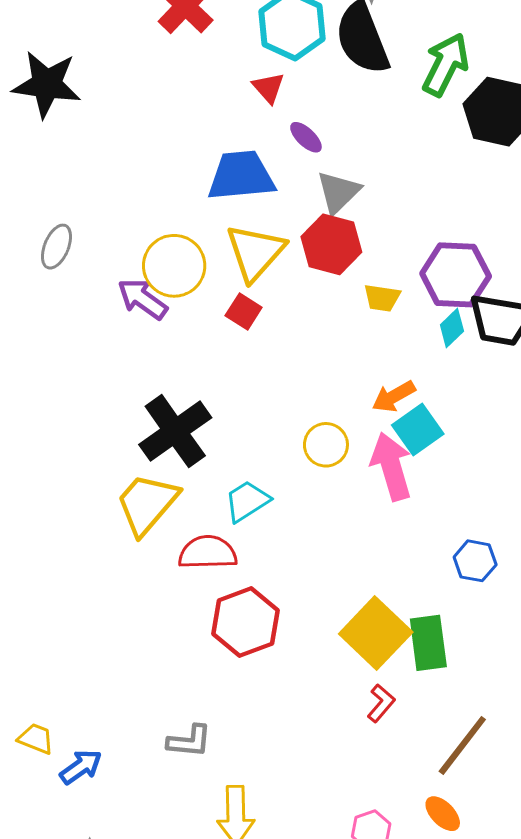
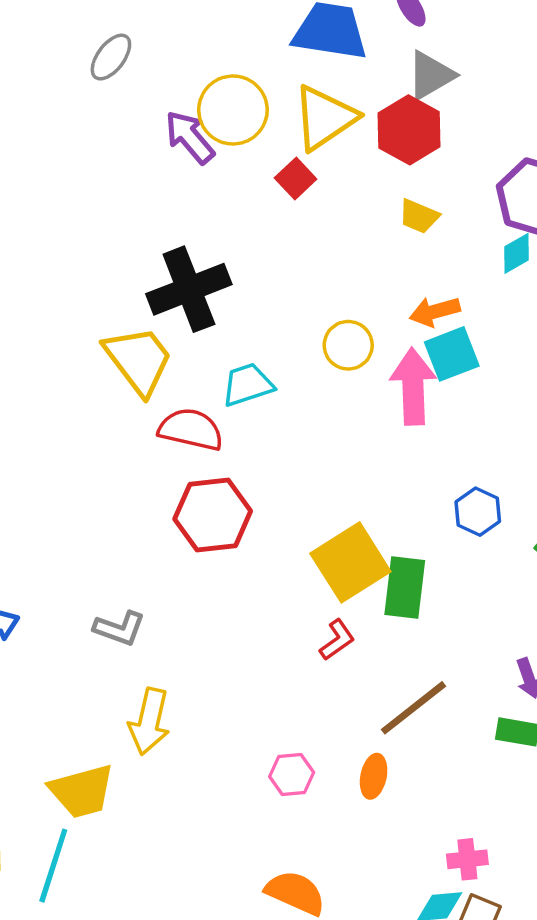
yellow trapezoid: (382, 298) -> (419, 216), moved
yellow trapezoid: (147, 504) -> (139, 360), turned 88
orange ellipse: (443, 814) -> (374, 776), turned 42

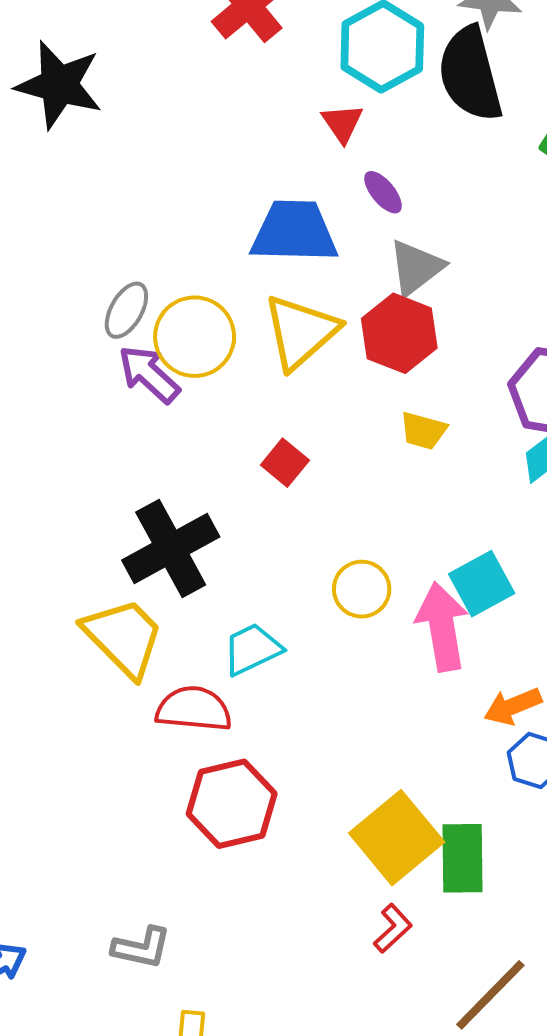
gray ellipse: (111, 57) -> (126, 310), moved
red square: (296, 178) -> (285, 463), moved
orange arrow: (435, 311) -> (513, 706), moved

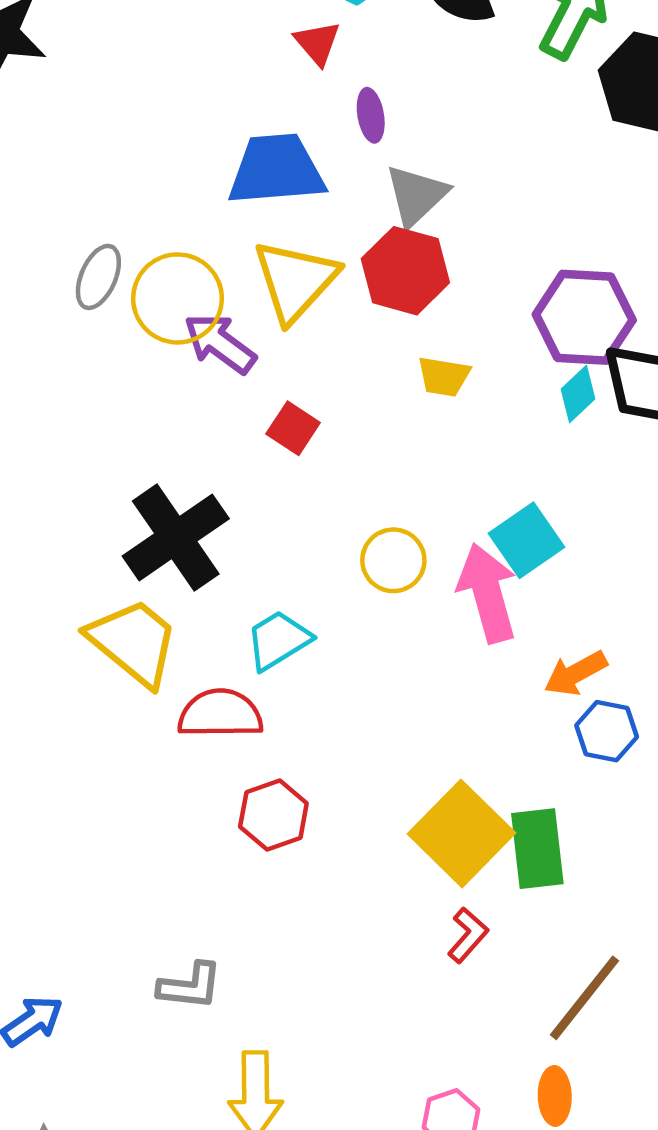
purple ellipse: (383, 192) -> (371, 115), turned 36
purple arrow: (149, 374) -> (220, 343), moved
red hexagon: (232, 804) -> (273, 815), size x0.7

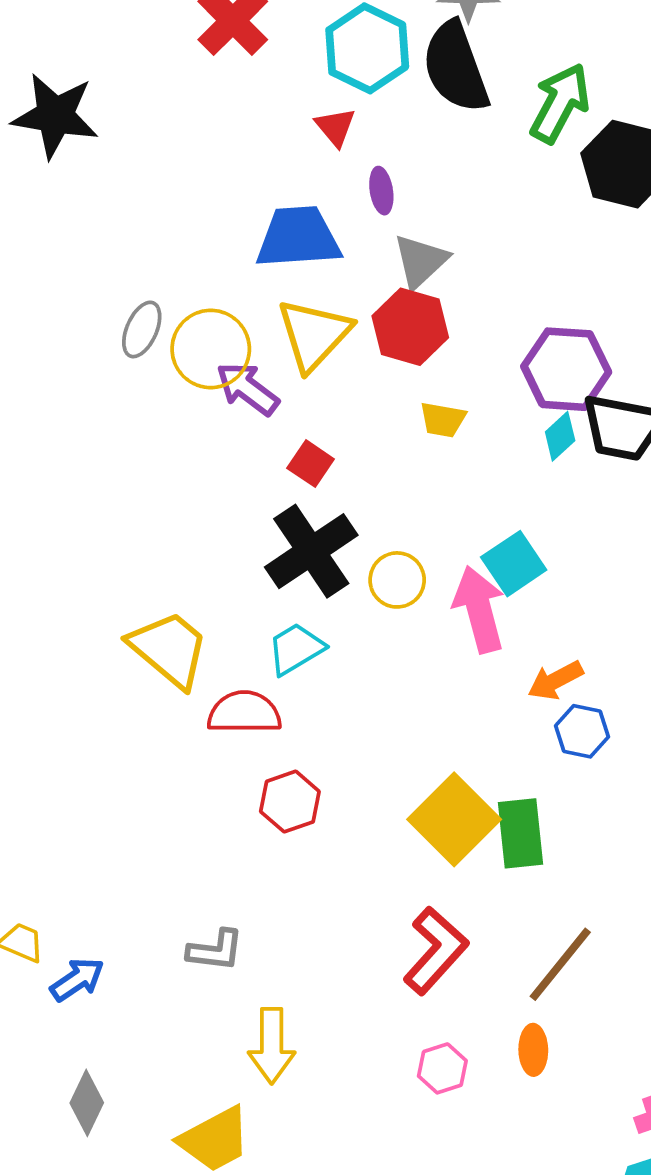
black cross: (176, 537) -> (311, 551), moved
red L-shape: (468, 935) -> (436, 951), moved, size x1.8

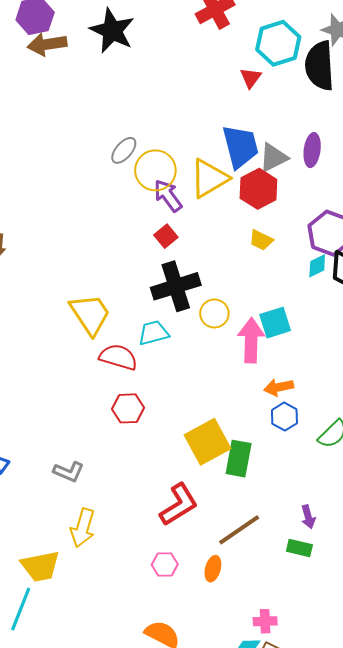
purple ellipse: (381, 191) -> (312, 150), moved, size x1.4
blue trapezoid: (298, 237) -> (240, 146), moved, turned 63
red square: (311, 464) -> (166, 236), moved

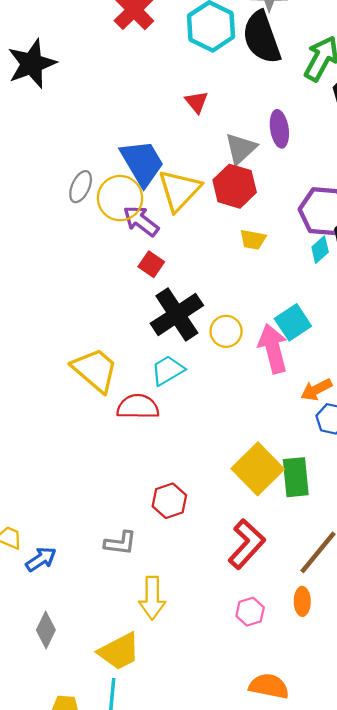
black star: (112, 31) -> (32, 64), turned -30
red triangle: (251, 78) -> (197, 102), moved
blue trapezoid: (240, 146) -> (142, 163), moved
red hexagon: (128, 408) -> (169, 501), moved

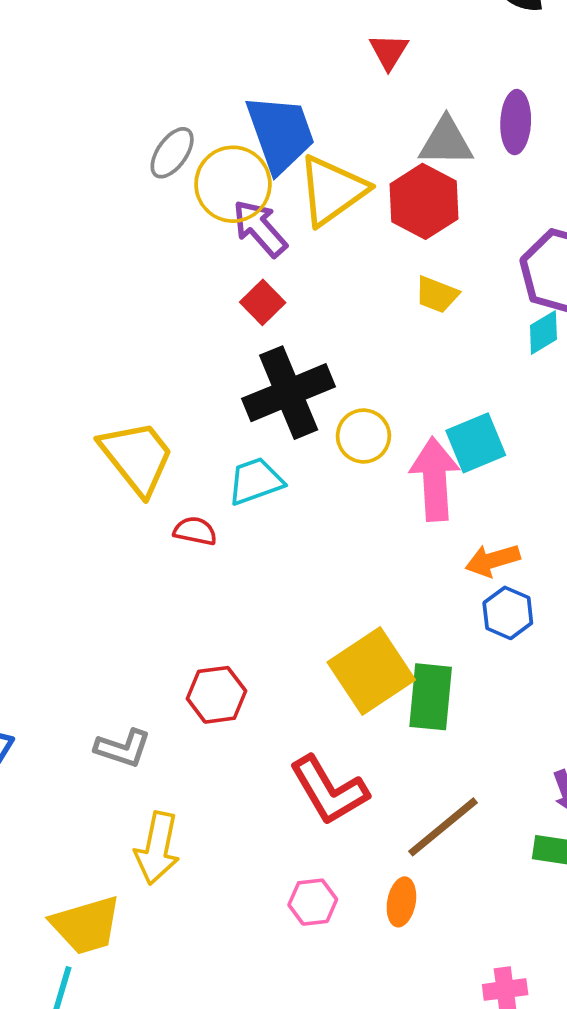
gray triangle: (241, 149) -> (446, 142), turned 32
red semicircle: (138, 407) -> (195, 531), size x0.6
red L-shape: (247, 544) -> (329, 790), turned 96

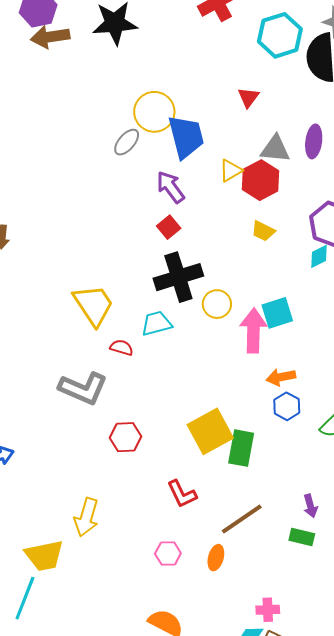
yellow circle: (233, 184) -> (154, 112), moved
yellow triangle: (332, 190) -> (231, 171), moved, size x0.6
gray L-shape: (123, 748) -> (83, 388), moved, size x1.6
red L-shape: (329, 790) -> (182, 494), size x0.7

